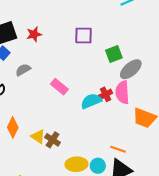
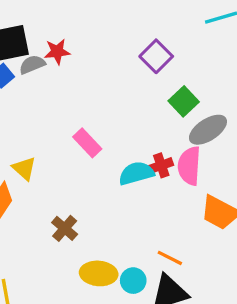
purple square: (84, 36) -> (156, 56), moved, turned 36
green square: (114, 54) -> (184, 101), turned -30
gray semicircle: (23, 70) -> (32, 65), moved
yellow triangle: (38, 137) -> (24, 168), moved

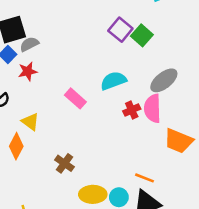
red star: (57, 52) -> (28, 71), moved
green square: (184, 101) -> (142, 35), moved
cyan semicircle: (136, 173) -> (113, 81), moved

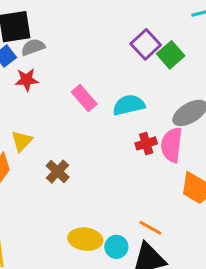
pink rectangle: (75, 98) -> (84, 98), moved
yellow triangle: (30, 122) -> (22, 141), turned 30
brown cross: (64, 163) -> (58, 172), moved

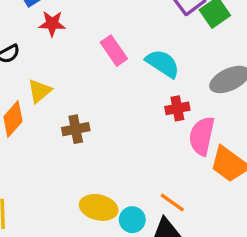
cyan semicircle: (129, 105) -> (163, 64), turned 40
pink semicircle: (172, 145) -> (202, 136), moved
brown cross: (58, 172) -> (76, 129), turned 30

